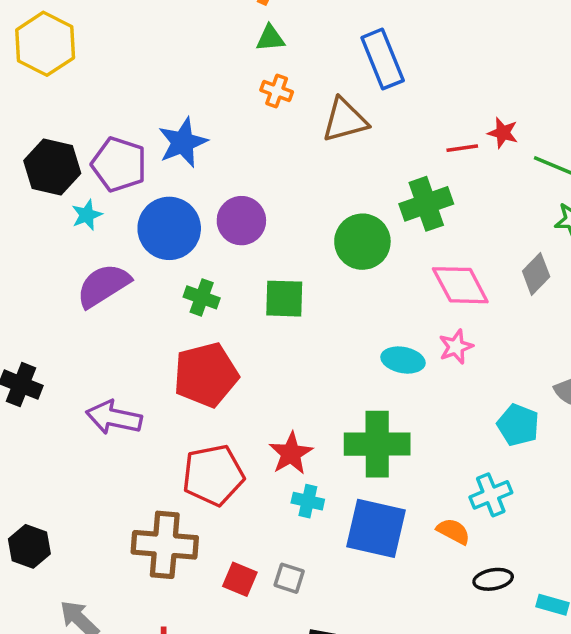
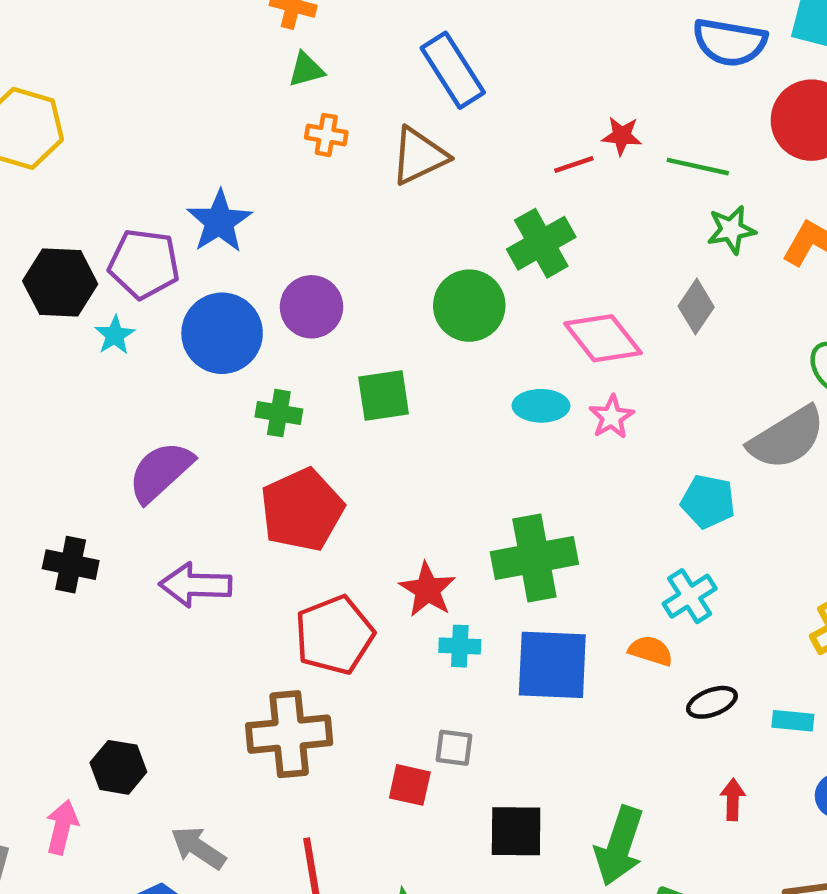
purple semicircle: (103, 285) -> (160, 472), moved
cyan ellipse: (403, 360) -> (541, 406), moved
red square: (240, 579) -> (410, 785), moved

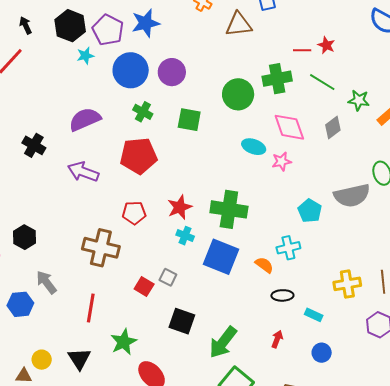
green line: (698, 167) -> (322, 82), moved
red pentagon: (334, 635) -> (134, 213), size x0.7

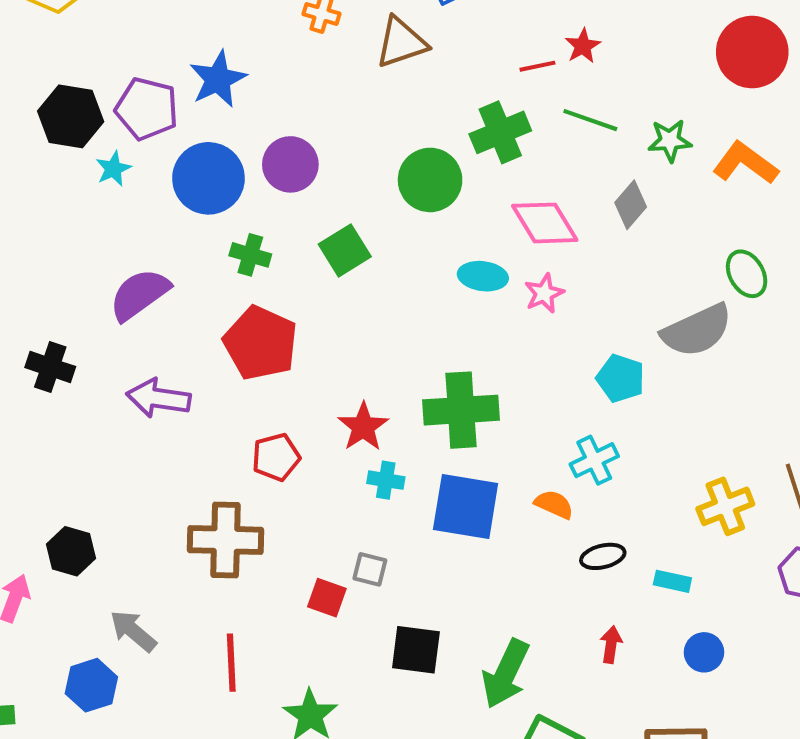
red star: (326, 45) -> (583, 46), turned 30
green square: (189, 120) -> (345, 250), turned -30
red pentagon: (139, 156) -> (261, 343), turned -30

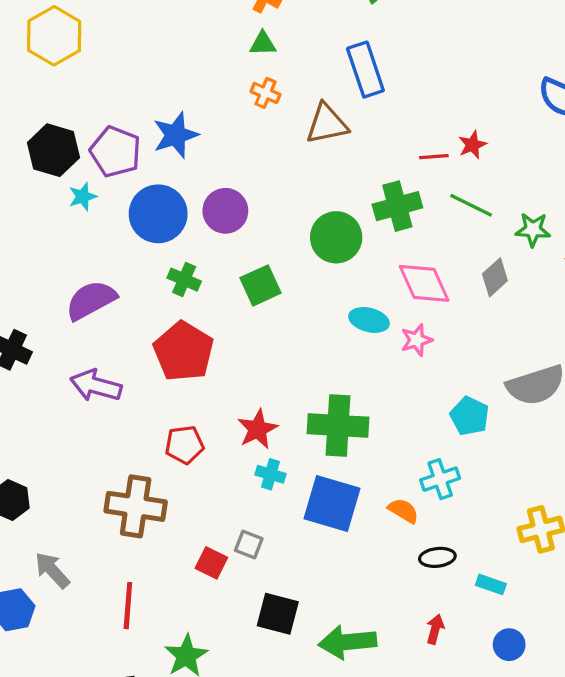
green arrow: (506, 674) -> (348, 642), turned 52

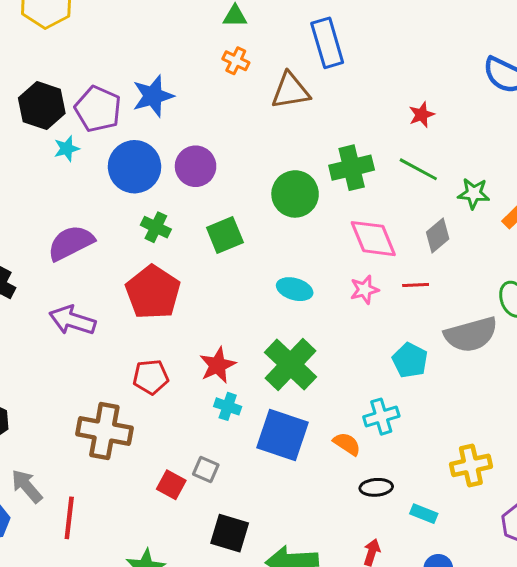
red line: (434, 157) -> (416, 285), moved
cyan ellipse: (369, 320) -> (295, 289), moved
green cross: (338, 425) -> (290, 365), turned 38
red line: (128, 606) -> (69, 518), moved

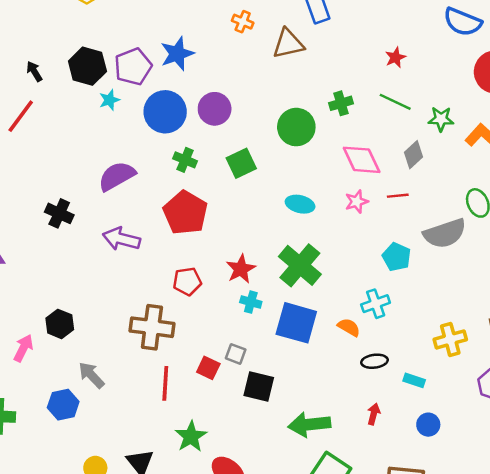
purple pentagon: (98, 109) -> (133, 67), turned 30
green cross: (352, 168) -> (341, 103), size x0.7
red line: (69, 518) -> (165, 383), moved
black square: (230, 533) -> (259, 387), moved

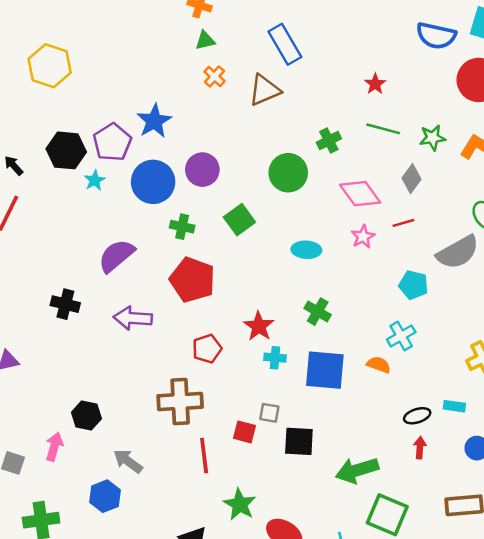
orange cross: (243, 22) -> (214, 76), turned 30
green cross: (300, 265) -> (318, 312), size x0.6
black ellipse: (374, 361) -> (417, 416), moved

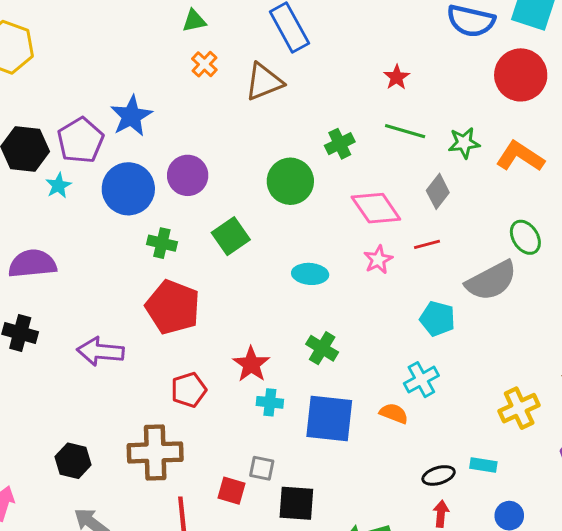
purple semicircle: (116, 256) -> (32, 264), moved, turned 33
black hexagon: (86, 415) -> (73, 461), moved

